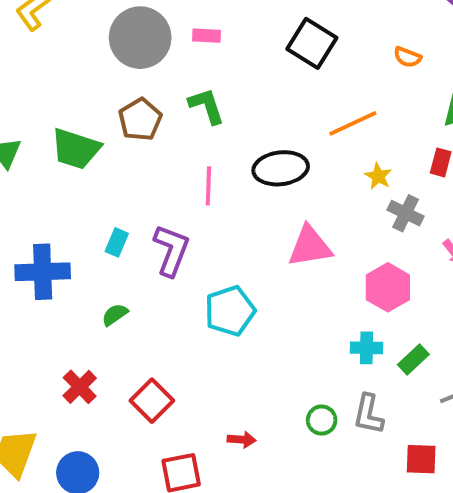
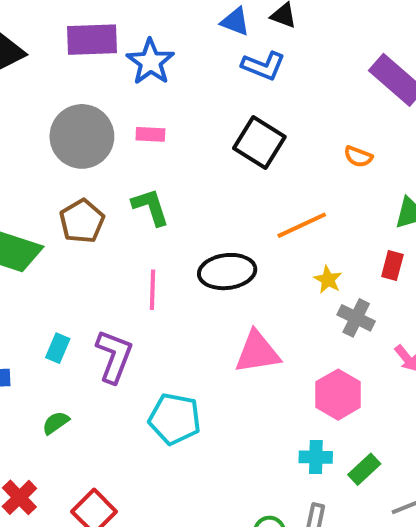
cyan pentagon: (230, 311) -> (175, 419), turned 30

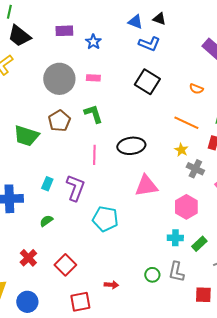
purple rectangle: (92, 40) -> (64, 31), size x0.7
blue star: (150, 62) -> (93, 42), size x0.7
orange line: (302, 225) -> (186, 123), moved, turned 50

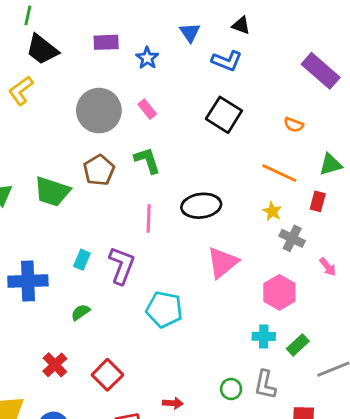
blue triangle: (135, 22) -> (190, 32), moved, turned 35
pink rectangle: (93, 78) -> (147, 109), turned 48
pink triangle: (146, 186) -> (223, 263), turned -30

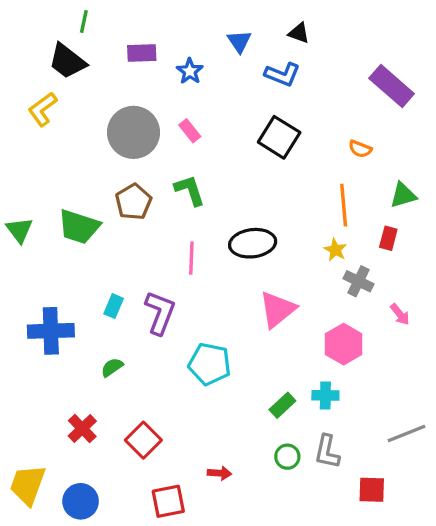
green line: (28, 15) -> (84, 22), moved
orange line: (279, 173) -> (344, 205), turned 60
green rectangle: (298, 345) -> (282, 405), moved

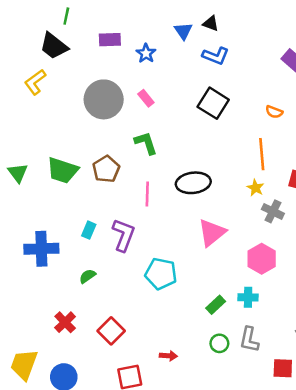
black triangle: (299, 33) -> (211, 23), moved
brown pentagon: (133, 202) -> (106, 169), moved

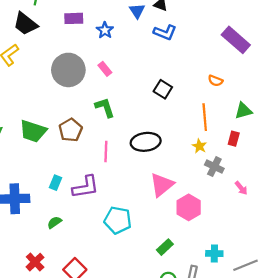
black square: (213, 103) -> (163, 89), moved, size x0.7
purple L-shape: (124, 235) -> (86, 187), turned 60
pink hexagon: (262, 259) -> (189, 207), moved
cyan cross: (248, 297) -> (214, 253), moved

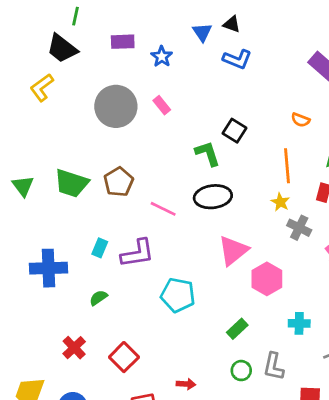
green L-shape: (105, 108) -> (208, 154), moved
pink line: (106, 152) -> (163, 209), turned -66
cyan cross: (214, 253) -> (299, 323), moved

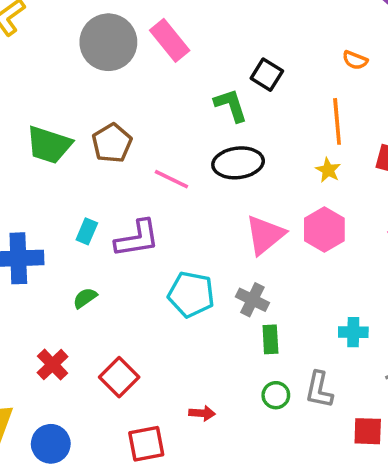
pink rectangle: (162, 105) -> (170, 40), size x1.6
gray cross: (299, 228) -> (252, 300), moved
pink hexagon: (267, 279) -> (324, 230), moved
green rectangle: (237, 329) -> (270, 339), turned -50

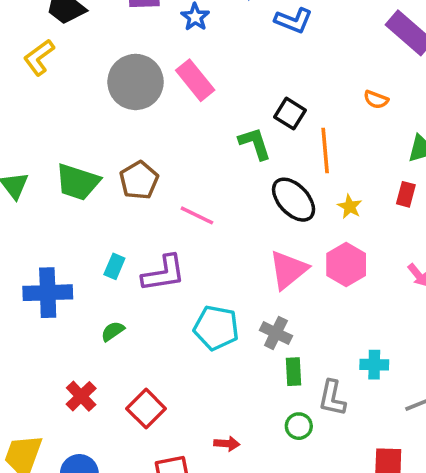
orange line: (337, 121) -> (325, 150), moved
black ellipse: (238, 163) -> (294, 200), moved, turned 54
gray L-shape: (319, 390) -> (332, 398), moved

